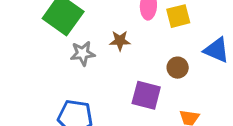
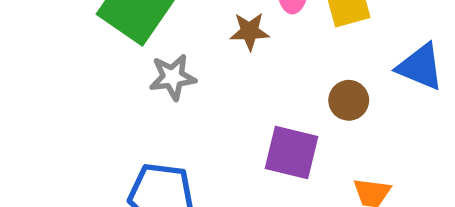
brown star: (120, 41) -> (250, 31), moved

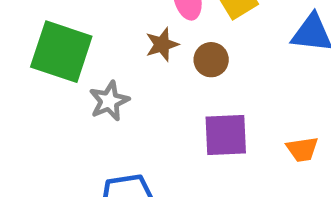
brown circle: (349, 100) -> (211, 60), moved

